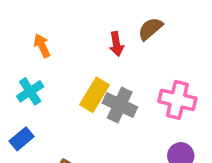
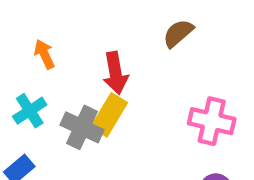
red arrow: (116, 44) -> (115, 73), moved, size x1.4
gray cross: (120, 105) -> (82, 127), moved

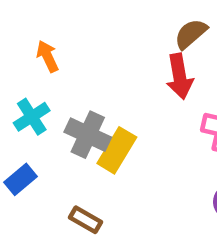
red arrow: (115, 73) -> (180, 76), moved
yellow rectangle: (109, 115) -> (117, 150), moved

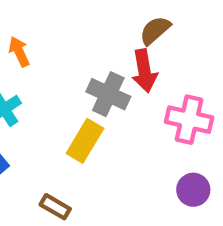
gray cross: (88, 135) -> (108, 94), moved

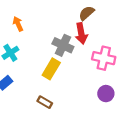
brown rectangle: (55, 207) -> (45, 102), moved

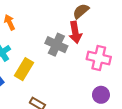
yellow rectangle: (51, 69) -> (24, 69), moved

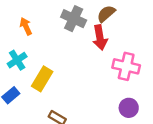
gray cross: (56, 45) -> (74, 19), moved

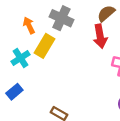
gray cross: (74, 19) -> (61, 18), moved
yellow rectangle: (42, 79) -> (45, 46), moved

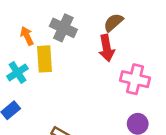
yellow rectangle: (45, 46) -> (44, 59), turned -35

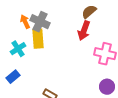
gray cross: (63, 28) -> (40, 22), moved
red arrow: (107, 48) -> (84, 31), turned 30

